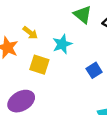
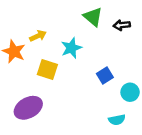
yellow arrow: (30, 33) -> (38, 36), turned -63

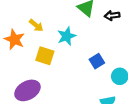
yellow arrow: (38, 36) -> (36, 25), turned 64

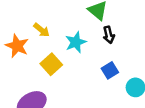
black arrow: (112, 16) -> (109, 35), moved, turned -96
yellow square: (45, 56) -> (51, 64), turned 30

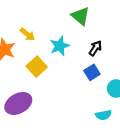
black arrow: (109, 35) -> (95, 48), moved, turned -133

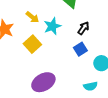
yellow arrow: (27, 34) -> (32, 17), moved
purple ellipse: (18, 103) -> (43, 82), moved

